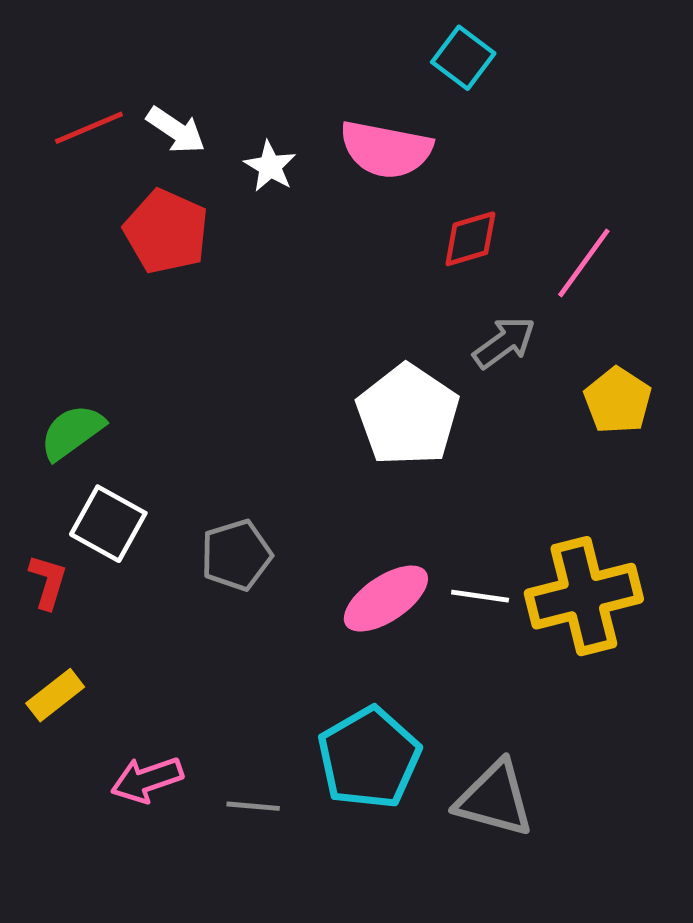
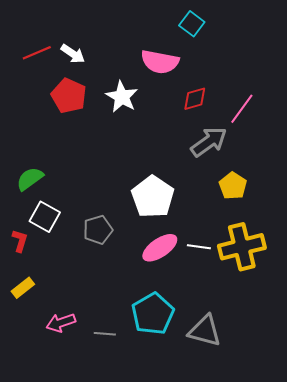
white star: (270, 166) -> (122, 97), moved, size x1.5
gray arrow: (504, 343) -> (209, 142), size x1.4
yellow pentagon: (618, 401) -> (233, 186), moved
white pentagon: (408, 415) -> (153, 197), moved

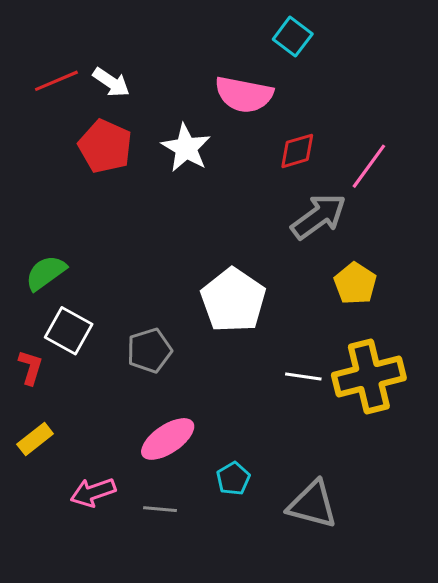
pink ellipse: (160, 248) -> (168, 439), moved
cyan pentagon: (153, 314) -> (233, 479), size x0.5

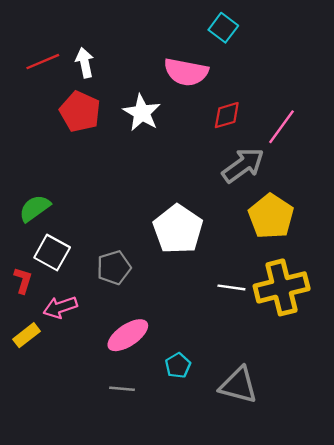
white arrow: (111, 82) -> (85, 63), turned -136
yellow pentagon: (355, 284) -> (271, 216), size x1.4
pink arrow: (93, 492) -> (60, 307), moved

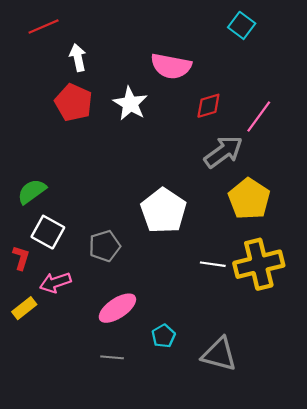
cyan square: (223, 28) -> (242, 25), moved
red line: (43, 62) -> (44, 26), moved

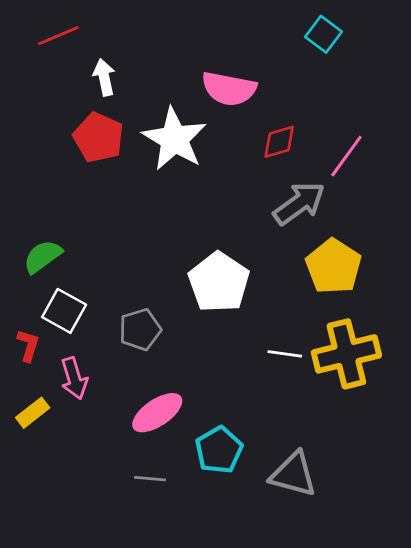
white star: (130, 104) -> (174, 139), size x1.4
pink arrow: (55, 282) -> (74, 378), turned -88
cyan pentagon: (163, 336) -> (219, 450), size x1.5

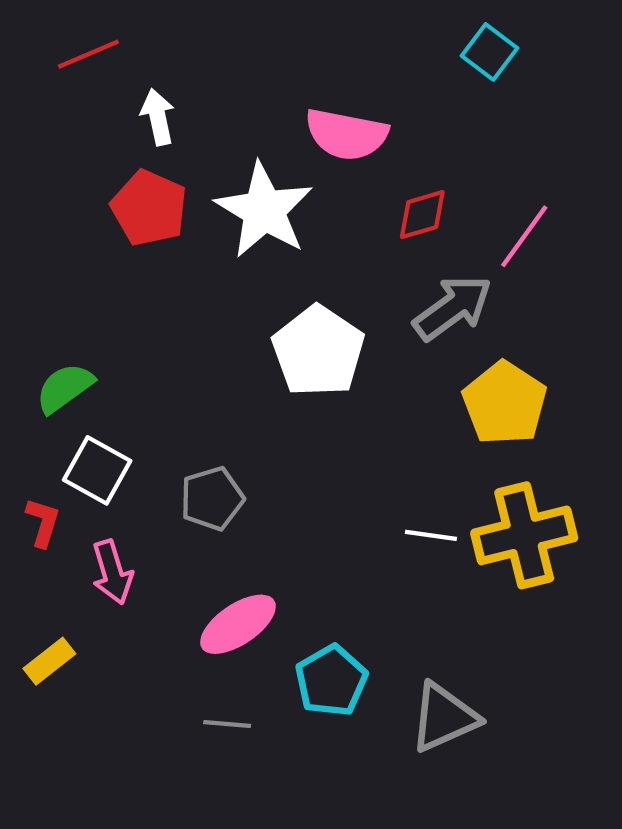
white pentagon: (219, 282) -> (318, 351), moved
yellow rectangle: (33, 413) -> (49, 661), moved
gray triangle: (293, 474) -> (444, 717), turned -39

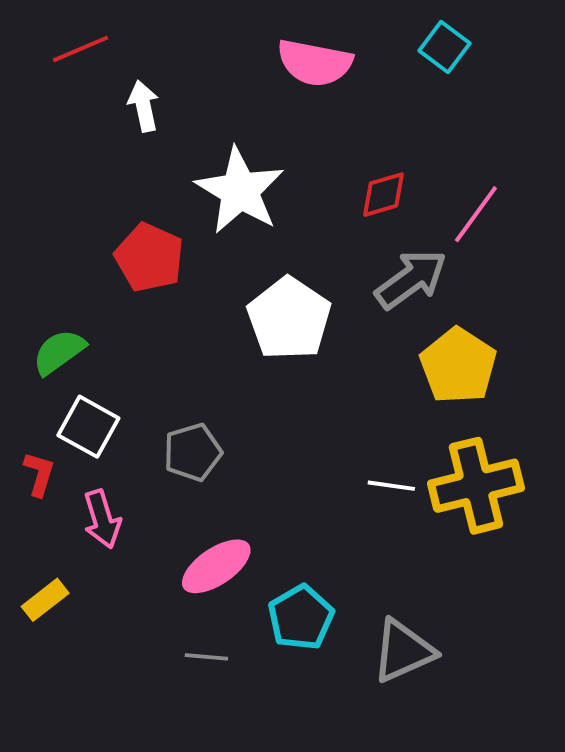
pink semicircle: (346, 134) -> (315, 63), moved
red pentagon: (149, 208) -> (149, 257), moved

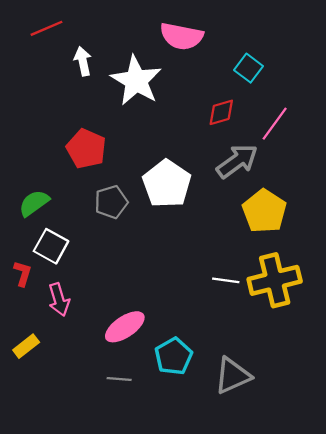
cyan square: (444, 47) -> (248, 68), moved
white star: (240, 191) -> (136, 81), moved
gray pentagon: (193, 452) -> (111, 202), moved

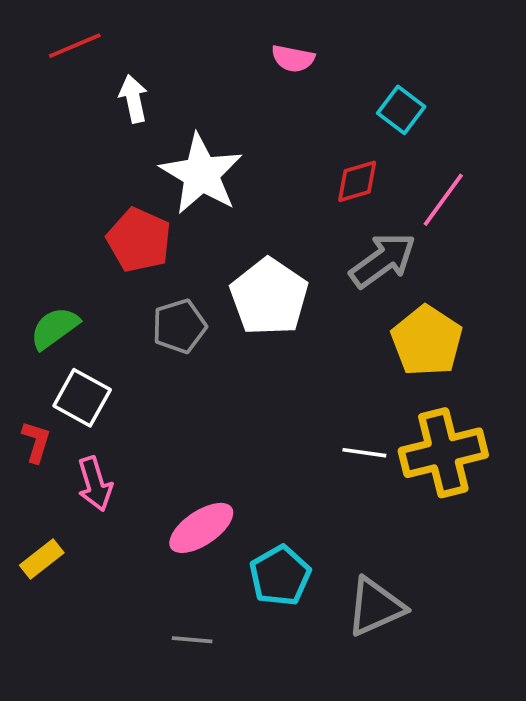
pink semicircle: (182, 36) -> (293, 59), size x0.6
white star: (136, 81) -> (201, 174), moved
gray line: (119, 379) -> (192, 640), moved

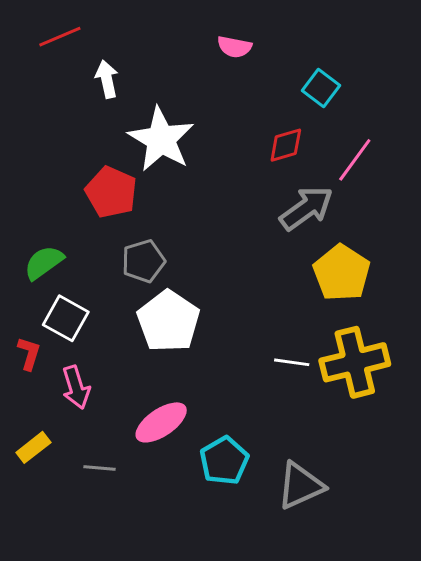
white pentagon: (269, 297) -> (168, 321), moved
gray line: (192, 640) -> (99, 468), moved

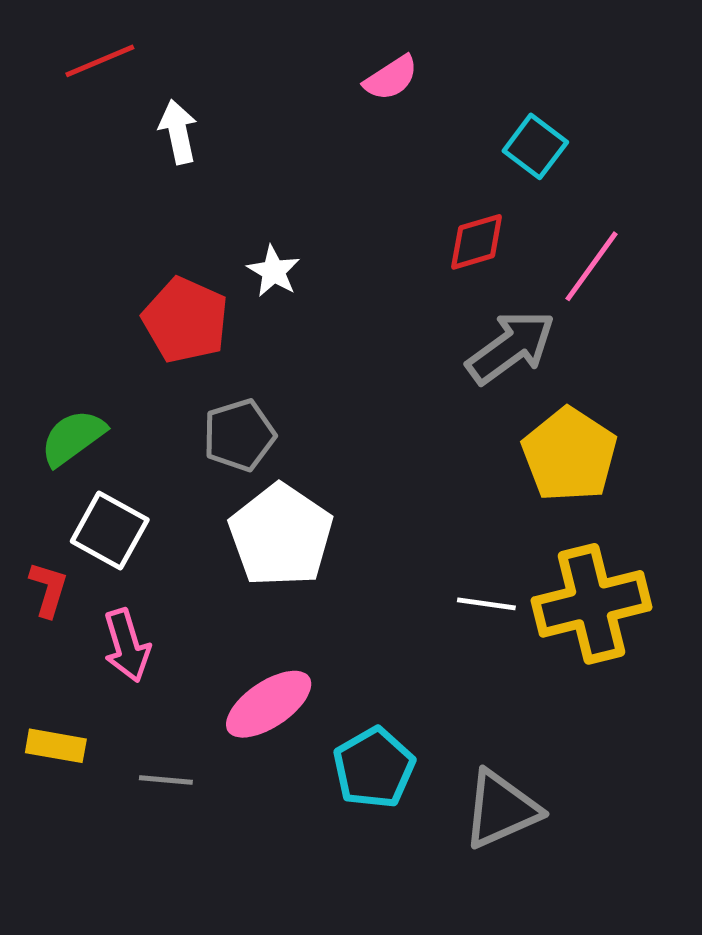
pink semicircle: (234, 47) -> (391, 78), turned -44
white star: (161, 139) -> (274, 271), moved, size x0.5
yellow rectangle: (33, 447) -> (56, 746), turned 48

